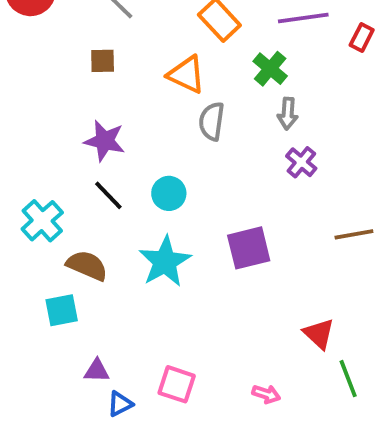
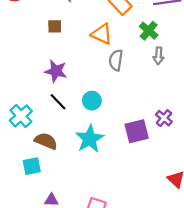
purple cross: (301, 162) -> (164, 118), moved

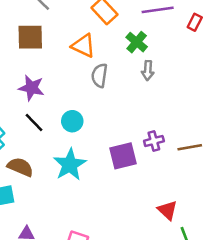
brown square: (55, 26) -> (30, 37), size x1.6
purple cross: (164, 118) -> (154, 141), turned 35

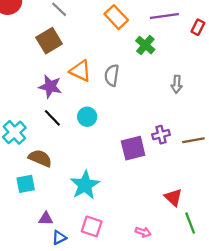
brown square: (30, 37) -> (49, 41), turned -30
orange triangle: (83, 46) -> (80, 71), moved
gray arrow: (148, 70) -> (177, 84), moved
cyan star: (70, 165) -> (85, 185), moved

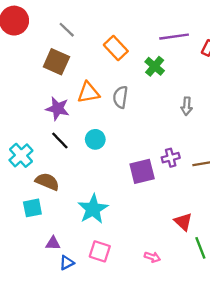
orange rectangle: (116, 17) -> (116, 48), moved
brown square: (49, 41) -> (56, 62), turned -35
orange triangle: (80, 71) -> (88, 93), turned -35

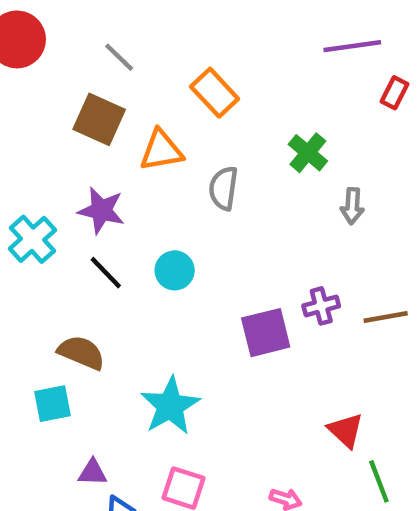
purple line: (174, 37) -> (352, 46), moved
green cross: (155, 66) -> (308, 153), moved
orange triangle: (88, 93) -> (161, 150), moved
cyan cross: (21, 155) -> (32, 239), moved

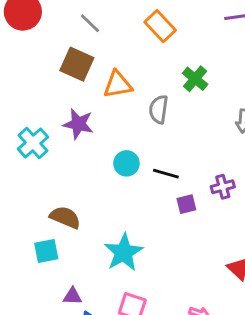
orange rectangle: (215, 93) -> (160, 26), moved
green cross: (308, 153) -> (195, 79), moved
black line: (106, 273) -> (166, 174), moved, turned -30
purple square: (266, 333) -> (186, 204), size x0.6

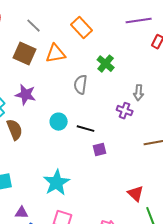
orange triangle: (118, 85) -> (56, 54), moved
purple cross: (223, 187) -> (125, 111), moved, turned 35
brown semicircle: (65, 217) -> (15, 130), moved, turned 45

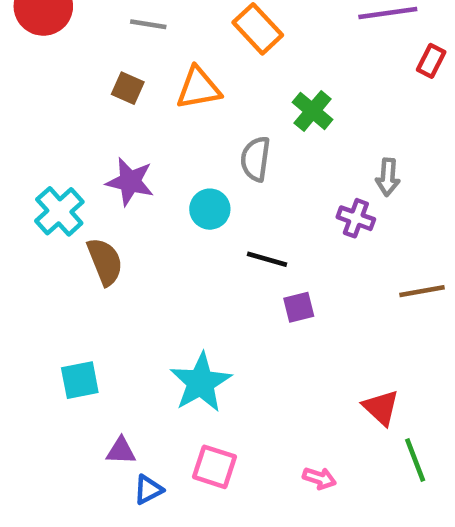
gray line: (34, 26) -> (148, 24), turned -35
brown square: (25, 54) -> (128, 88), size x0.6
cyan circle: (59, 122) -> (210, 209), moved

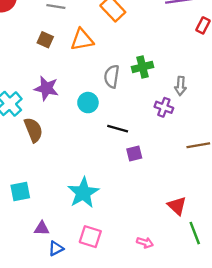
green cross: (313, 111) -> (143, 67), moved, turned 36

